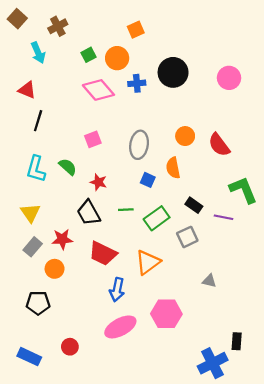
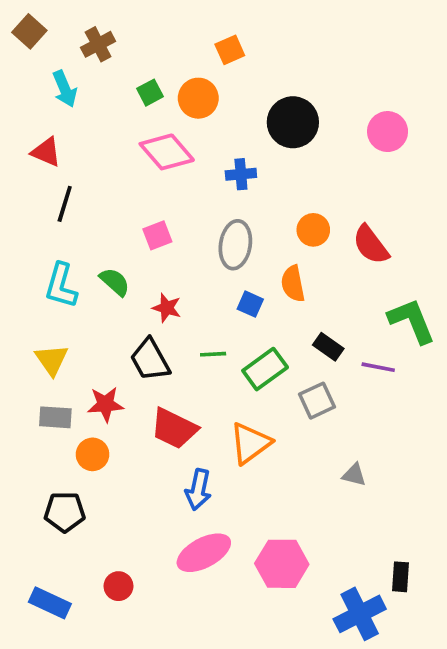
blue cross: (137, 83) -> (241, 174), moved
gray rectangle: (33, 247) -> (55, 417), turned 54
pink hexagon: (166, 314) -> (282, 564), moved

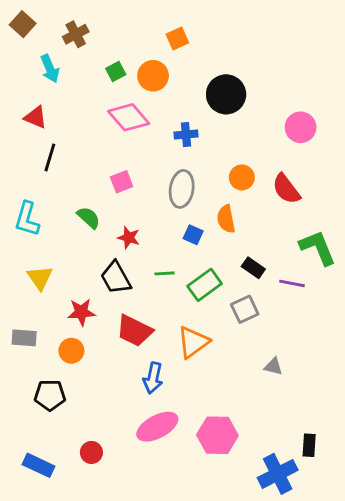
pink circle: (388, 132) -> (301, 127), moved
cyan L-shape: (61, 286) -> (27, 219), moved
gray rectangle: (55, 417) -> (24, 338), moved

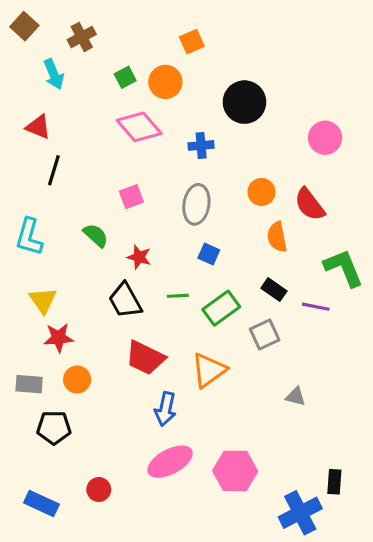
orange semicircle: (226, 219) -> (277, 237), moved
red star: (81, 312) -> (58, 338), moved
gray rectangle: (24, 338) -> (29, 384), moved

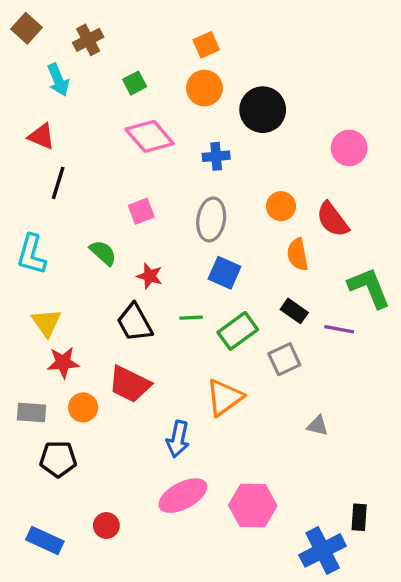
orange circle: (165, 82) -> (204, 88), moved
blue square: (209, 254) -> (224, 273), size x1.4
red trapezoid: (145, 358) -> (130, 384), moved

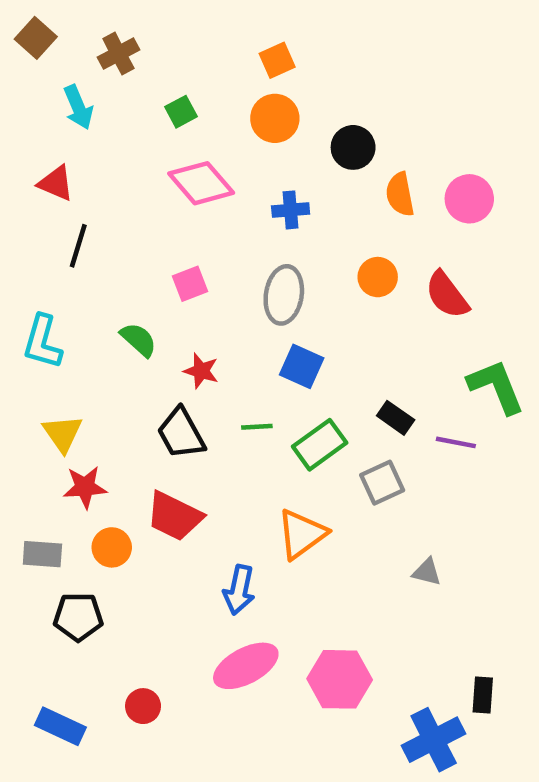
black circle: (263, 110) -> (353, 147), size x0.7
orange semicircle: (298, 254) -> (400, 194), moved

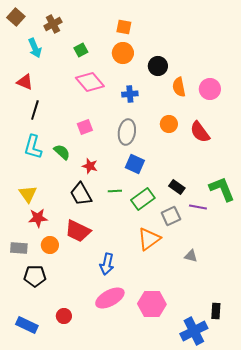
orange square: (277, 60) -> (124, 27), turned 35
cyan L-shape: (42, 342) -> (33, 147), moved
green L-shape: (496, 387) -> (222, 189), moved
purple line: (456, 442) -> (198, 207), moved
orange triangle: (302, 534) -> (149, 239), moved

